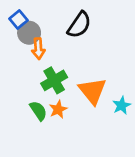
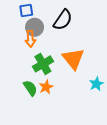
blue square: (19, 20) -> (26, 10), moved, turned 32
gray circle: (29, 33) -> (35, 27), moved
orange triangle: (93, 91) -> (73, 59), moved

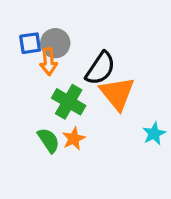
blue square: (26, 10) -> (30, 43), moved
black semicircle: (63, 20) -> (100, 68), moved
green cross: (43, 64) -> (69, 102), turned -30

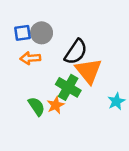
orange arrow: (49, 62) -> (30, 58), moved, turned 90
green cross: (69, 102) -> (68, 87), moved

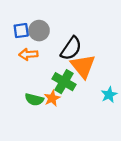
green semicircle: (37, 106) -> (34, 99), turned 138

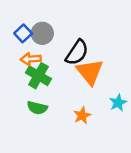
blue square: (21, 31) -> (23, 33), turned -35
green cross: (64, 82) -> (38, 76), moved
orange star: (52, 98) -> (82, 115), moved

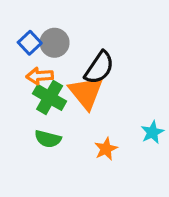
orange triangle: (90, 72) -> (86, 92), moved

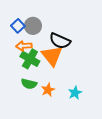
black semicircle: (99, 68) -> (60, 41), turned 80
cyan star: (152, 132) -> (75, 93), moved
orange star: (106, 149) -> (48, 90), moved

